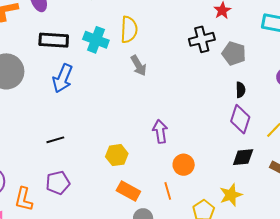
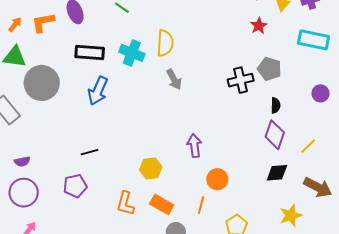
black cross: (202, 39) -> (241, 80), moved
purple pentagon: (58, 183) -> (75, 186), moved
orange line: (168, 191) -> (201, 205), turned 30
yellow star: (231, 195) -> (291, 215), moved
orange L-shape: (24, 199) -> (125, 203), moved

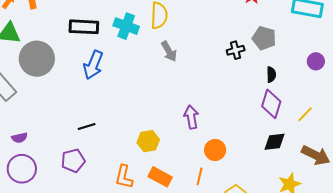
black cross: (241, 80) -> (236, 50), size x0.7

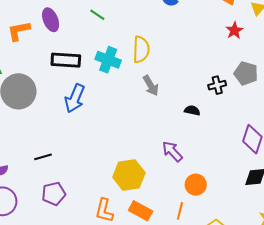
black semicircle: (271, 75) -> (192, 110), moved, turned -77
purple arrow: (191, 117) -> (172, 151), turned -35
black line: (87, 126) -> (43, 157), moved
yellow hexagon: (148, 141) -> (129, 175), size x1.4

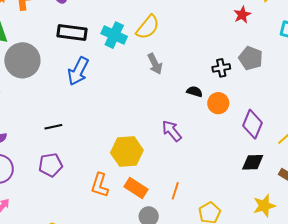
yellow semicircle: (141, 49) -> (148, 27), turned 32
black line: (43, 157) -> (53, 127), moved
orange circle: (196, 185) -> (218, 103), moved

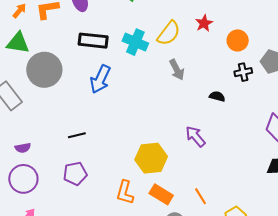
red star: (242, 15) -> (204, 23), moved
orange circle: (218, 103) -> (238, 40), moved
orange line: (175, 191) -> (200, 196), turned -48

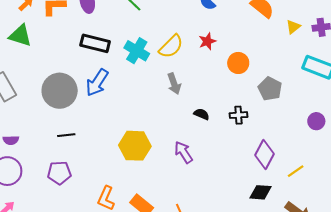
gray circle: (44, 70) -> (60, 91), moved
black cross: (243, 72) -> (239, 115), moved
black semicircle: (217, 96) -> (202, 114), moved
yellow hexagon: (151, 158) -> (135, 146), moved

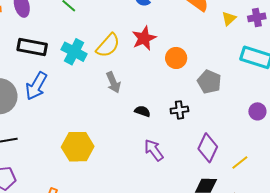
red star: (207, 41) -> (144, 38), size x1.4
purple arrow: (183, 152) -> (154, 150), moved

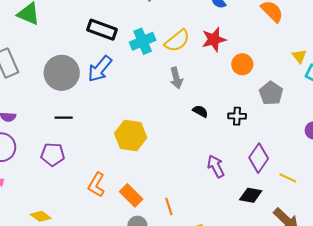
yellow triangle: (229, 19) -> (299, 56), moved, turned -35
cyan cross: (74, 52) -> (143, 41), turned 30
purple arrow: (154, 150) -> (216, 166), moved
yellow line: (240, 163) -> (288, 178), turned 54

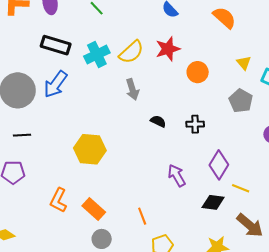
yellow triangle: (299, 56) -> (244, 63), moved
gray pentagon: (271, 93) -> (241, 101), moved
yellow line: (288, 178) -> (241, 188), moved
orange line: (169, 206) -> (142, 216), moved

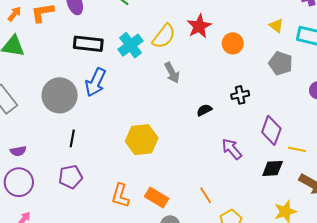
black semicircle: (158, 121) -> (204, 110), moved, turned -42
black line: (22, 135) -> (72, 138), turned -66

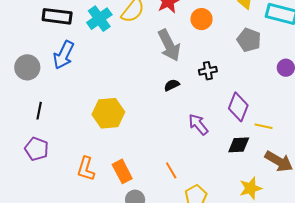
gray arrow: (172, 73) -> (169, 45), moved, size x1.5
gray circle: (60, 95) -> (27, 67), size x0.7
purple pentagon: (71, 177) -> (37, 149), turned 30
orange rectangle: (157, 197) -> (122, 171), turned 30

